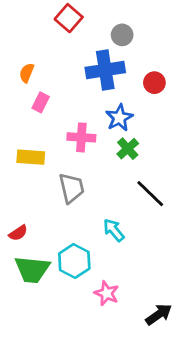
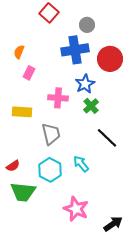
red circle: (154, 83) -> (110, 59), size x1.6
cyan hexagon: (74, 261) -> (50, 170), moved
pink star: (107, 293) -> (76, 209), size x1.4

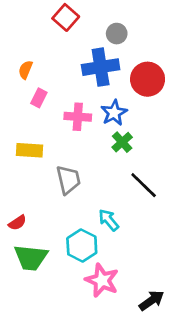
pink cross: (58, 98) -> (78, 117), moved
cyan hexagon: (50, 170) -> (82, 245), moved

